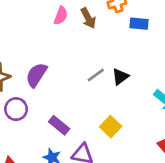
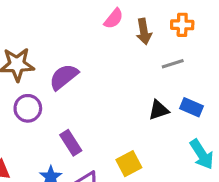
blue rectangle: (139, 24) -> (192, 107), moved
gray line: (96, 75) -> (173, 64), moved

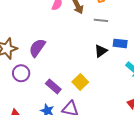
gray line: (173, 64) -> (101, 20), turned 40
yellow square: (129, 164) -> (80, 82), moved

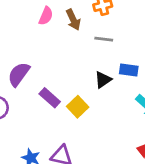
yellow square: (80, 82) -> (78, 107), moved
purple rectangle: (53, 86) -> (50, 98), moved

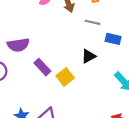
blue rectangle: (129, 70) -> (113, 39), moved
purple semicircle: (19, 74) -> (18, 45), turned -140

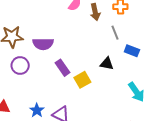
gray line: (92, 22) -> (115, 33), turned 48
black triangle: (88, 56) -> (107, 64), turned 32

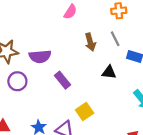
brown arrow: (95, 12) -> (90, 42), moved
yellow square: (82, 80) -> (85, 112), moved

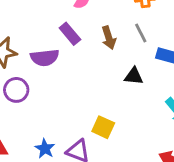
purple rectangle: (62, 80) -> (70, 34), moved
yellow square: (85, 112) -> (103, 127), turned -30

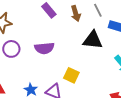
purple semicircle: (45, 58) -> (44, 48), moved
black triangle: (134, 76) -> (93, 40), size x1.5

